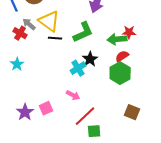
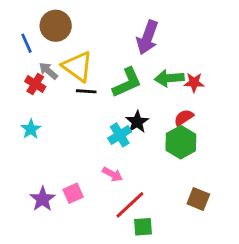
green arrow: (117, 39) -> (169, 78), moved

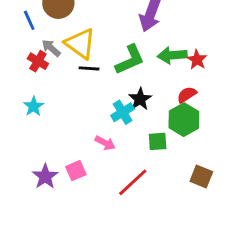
red star: (194, 83) -> (197, 60), turned 30
pink arrow: (112, 174) -> (105, 143), moved
green square: (143, 227) -> (158, 141), moved

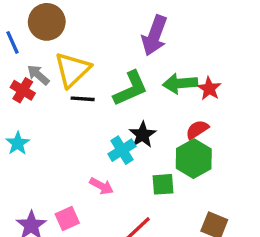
yellow triangle: (80, 44) -> (72, 70), turned 40

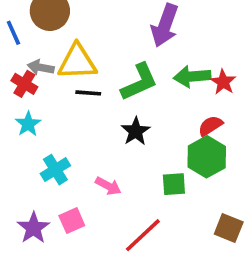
yellow triangle: (72, 70) -> (77, 62), turned 42
gray arrow: (38, 75) -> (41, 67), turned -30
black star: (142, 135) -> (136, 131), moved
cyan star: (18, 143) -> (28, 124), moved
cyan cross: (122, 150) -> (55, 170), moved

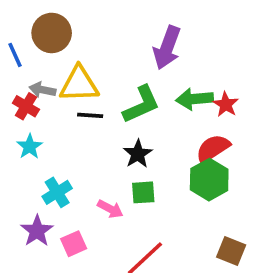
red semicircle: (210, 126) -> (213, 148), size x1.4
green square: (174, 184) -> (143, 192), moved
purple star: (33, 228) -> (37, 231), moved

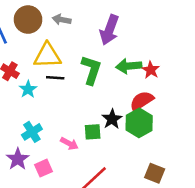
gray arrow: (42, 90) -> (62, 20), moved
green L-shape: (141, 104) -> (91, 70), turned -48
cyan star: (30, 147) -> (28, 89), moved
black star: (138, 154) -> (112, 119), moved

